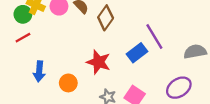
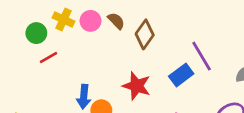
green circle: (23, 14) -> (36, 33), moved
blue arrow: (39, 71) -> (84, 97), moved

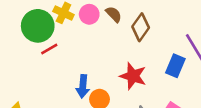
green circle: (36, 33) -> (38, 26), size x1.6
blue rectangle: (181, 75) -> (175, 66), turned -30

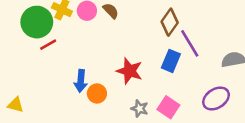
brown diamond: (141, 27) -> (170, 22), moved

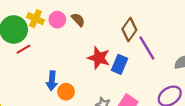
blue rectangle: (171, 61) -> (120, 64), moved
red star: (130, 71) -> (99, 58), moved

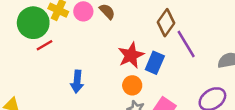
red star: (99, 58) -> (131, 55), turned 30
orange circle: (66, 92) -> (132, 85), moved

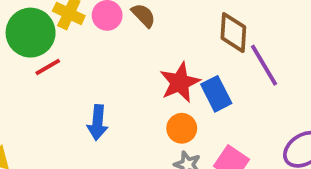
brown diamond: (166, 23) -> (233, 33), turned -32
blue rectangle: (155, 63) -> (216, 94), turned -50

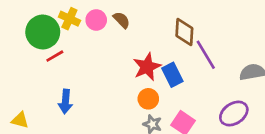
blue arrow: (98, 123) -> (65, 101), moved

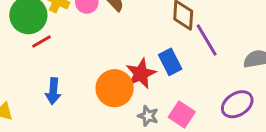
red star: (147, 67) -> (141, 74), moved
orange circle: (148, 99) -> (115, 88), moved, size x1.6

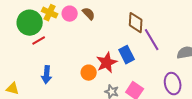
orange circle: (115, 88) -> (89, 73), size x0.6
purple ellipse: (237, 104) -> (173, 84), turned -70

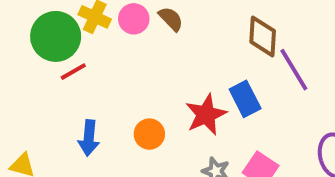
orange circle: (89, 73) -> (149, 134), moved

